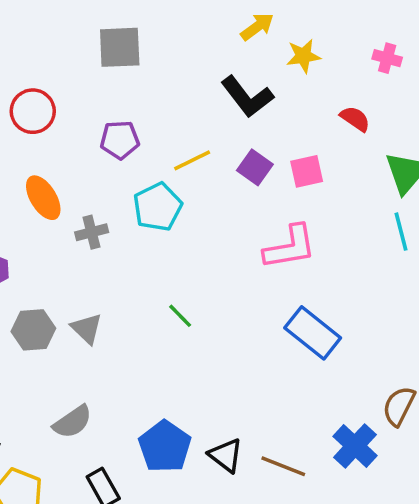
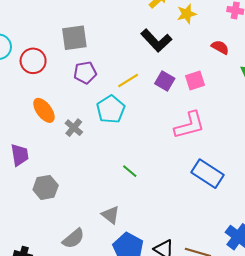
gray square: (120, 47) -> (74, 38), moved
gray cross: (92, 232) -> (74, 128), turned -30
gray triangle: (87, 329) -> (110, 215), moved

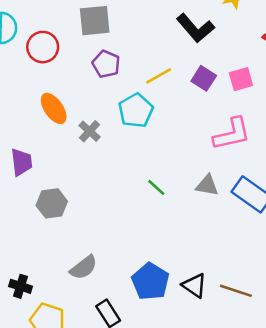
purple pentagon: (85, 73) -> (106, 64), turned 30
gray triangle: (110, 215) -> (207, 185), moved, turned -30

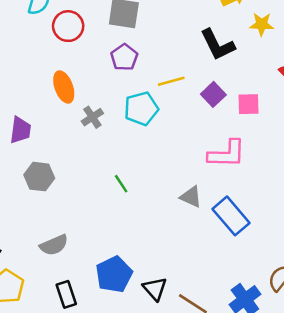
green line: (156, 187) -> (121, 184), moved

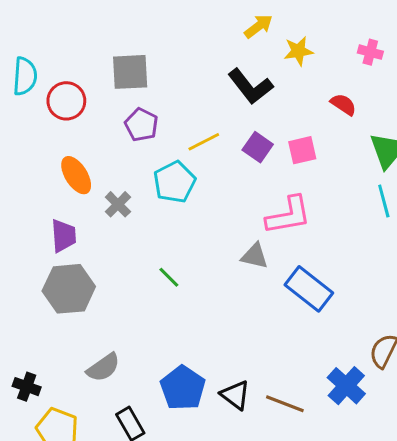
purple trapezoid: (20, 130) -> (64, 236), moved
gray hexagon: (39, 177) -> (69, 289), size x1.4
gray triangle: (191, 197) -> (255, 256), moved

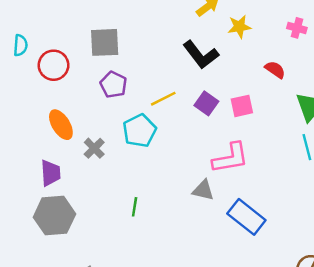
cyan semicircle: (25, 76) -> (20, 45), size x0.7
green line: (169, 277) -> (135, 207), turned 54

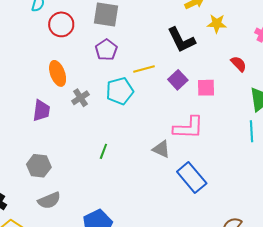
gray hexagon: (54, 216) -> (39, 166), moved, size x0.7

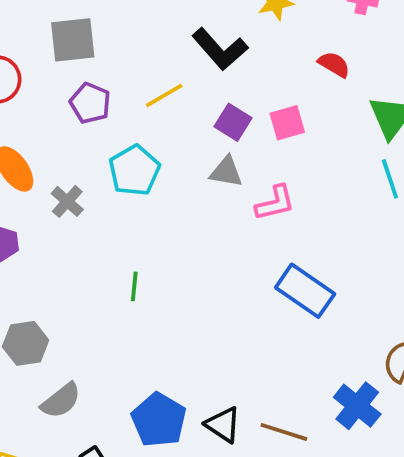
yellow line: (144, 69) -> (164, 96), moved
pink L-shape: (188, 128) -> (275, 203), size x0.7
gray triangle: (161, 149) -> (226, 172), moved

